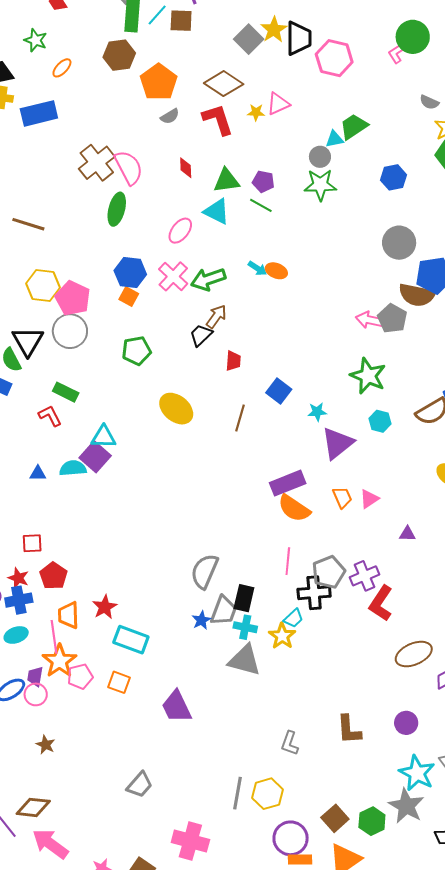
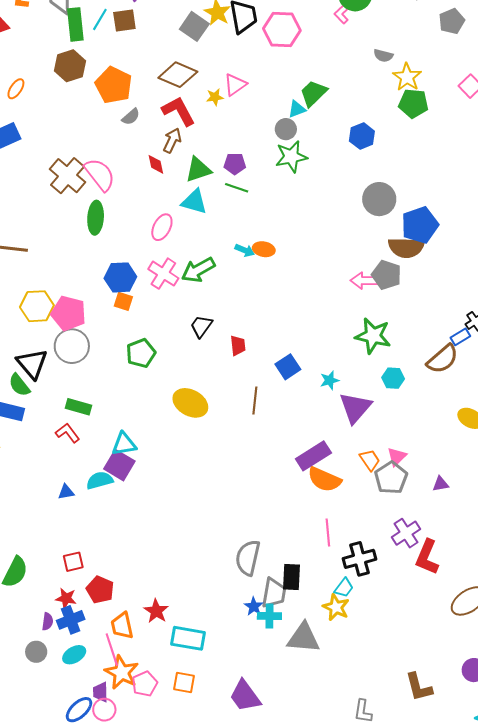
brown arrow: (216, 316) -> (172, 140), moved
blue square: (279, 391) -> (288, 367), turned 30
gray pentagon: (329, 572) -> (391, 478), moved
cyan cross: (245, 627) -> (269, 616), moved

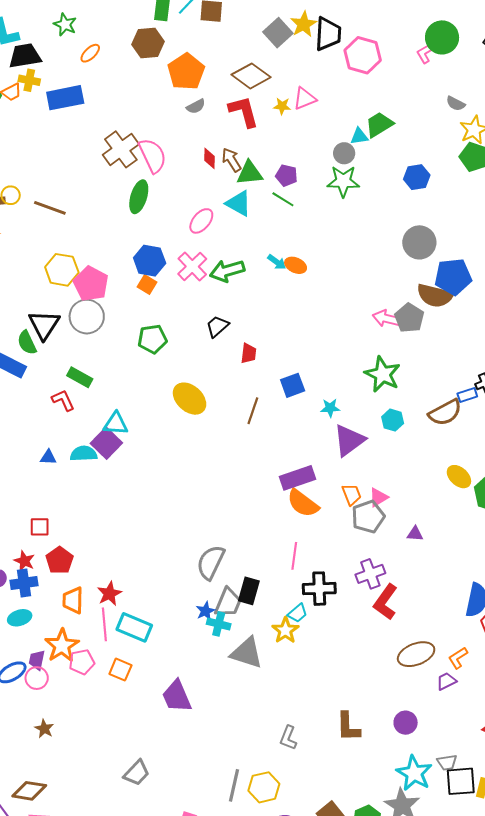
brown arrow: (172, 140) -> (231, 160), moved, turned -70
pink line: (112, 650) -> (104, 624), moved

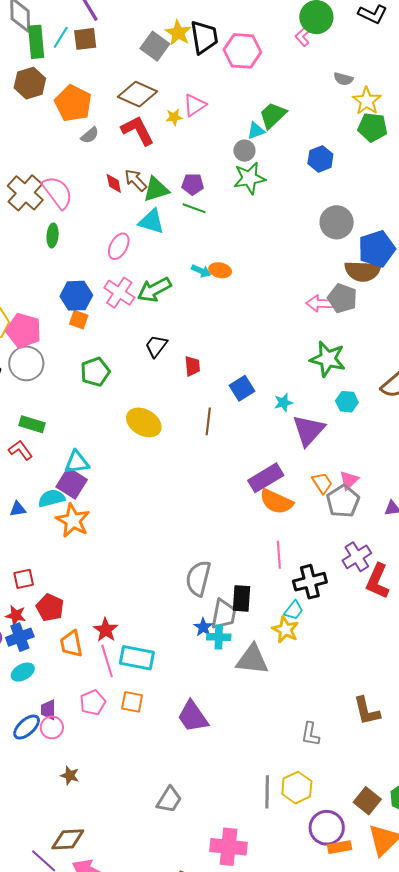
green ellipse: (139, 197) -> (53, 235), size x0.7
orange star: (62, 646) -> (73, 520), moved

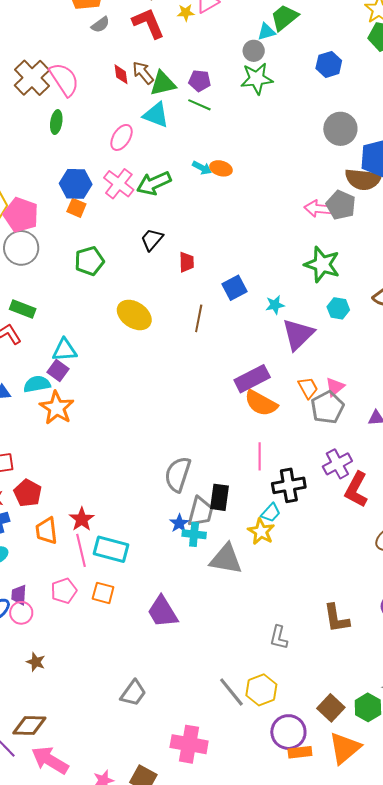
purple square: (72, 483) -> (58, 371), size x0.7
gray line: (267, 792) -> (231, 692), turned -44

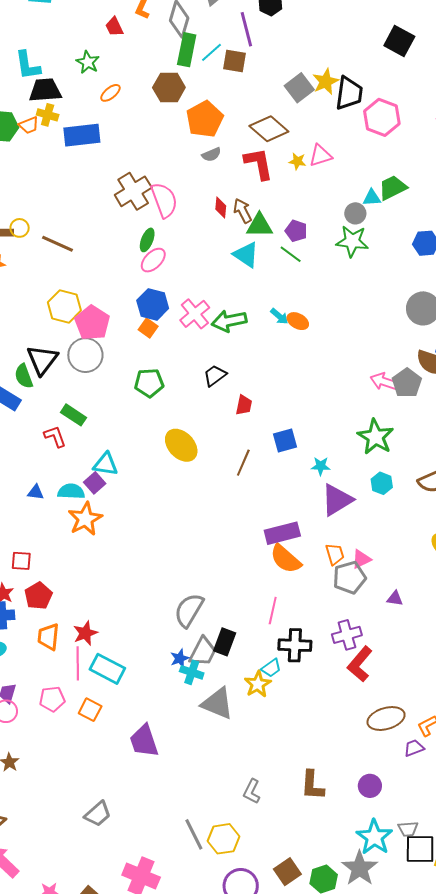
pink ellipse: (122, 137) -> (153, 260), moved

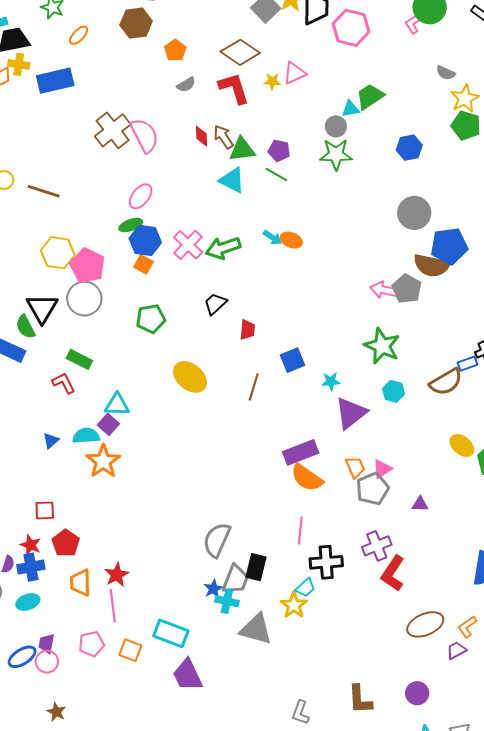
orange pentagon: (205, 119) -> (175, 50), size x0.6
green ellipse: (147, 240) -> (131, 225), moved, turned 55
blue triangle: (36, 492) -> (51, 441), turned -42
cyan rectangle: (107, 669) -> (171, 633), moved

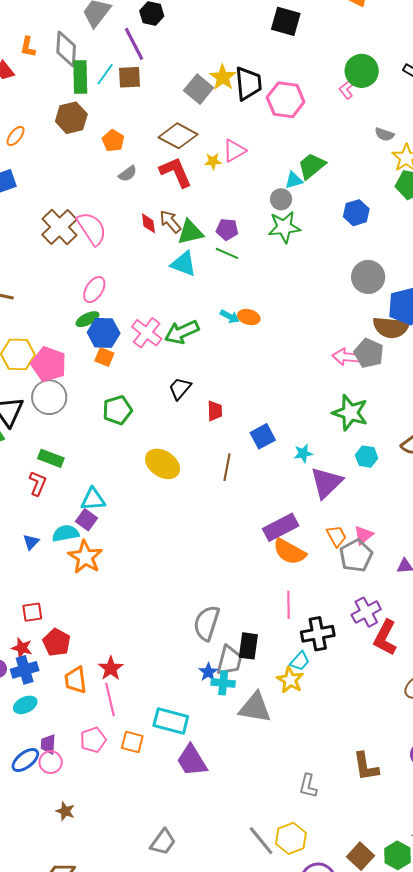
red L-shape: (64, 383) -> (38, 483), turned 55

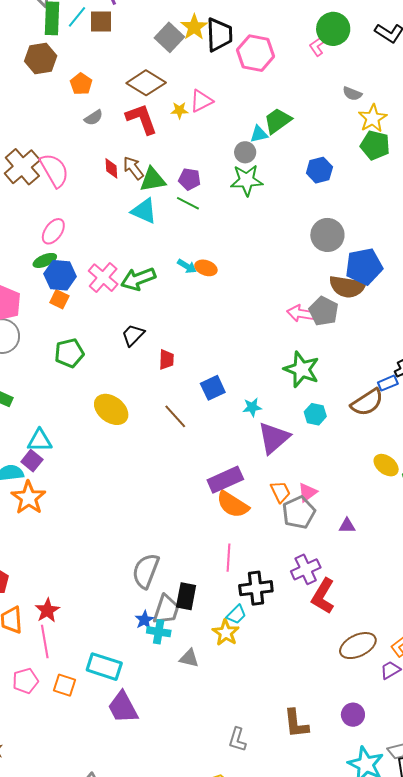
brown line: (227, 467) -> (175, 416), turned -56
gray triangle: (255, 708) -> (189, 658), size x0.6

